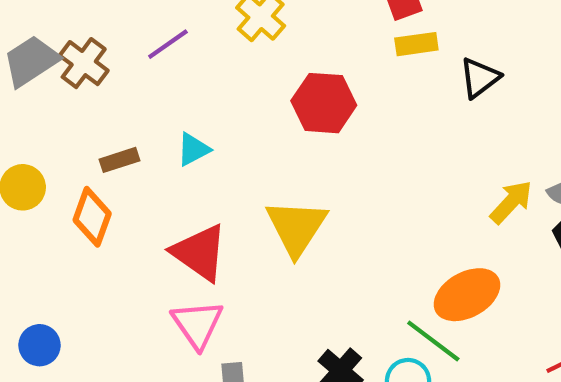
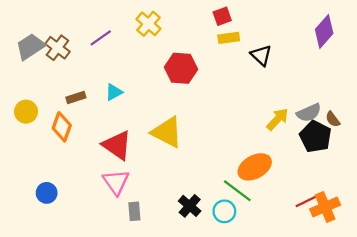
black triangle: (480, 78) -> (261, 55), turned -40
yellow triangle: (296, 227) -> (167, 132), turned -36
blue circle: (40, 345) -> (47, 193), moved

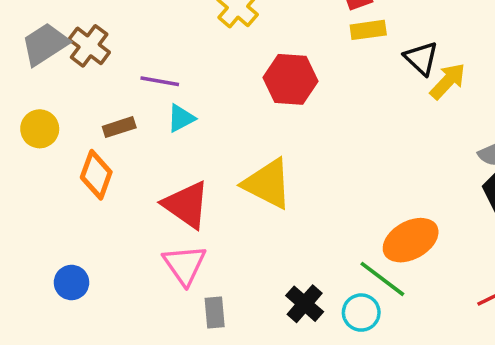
purple line: (101, 38) -> (160, 81), moved, turned 45
yellow circle: (26, 112) -> (40, 129), moved
yellow arrow: (277, 119) -> (448, 81), moved

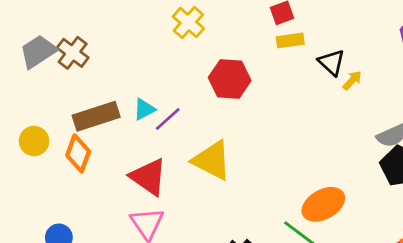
purple line: (160, 81) -> (168, 119), moved, turned -52
yellow arrow: (448, 81) -> (352, 80), size x0.7
brown rectangle: (119, 127) -> (96, 116), size x1.8
yellow circle: (40, 129) -> (34, 141), moved

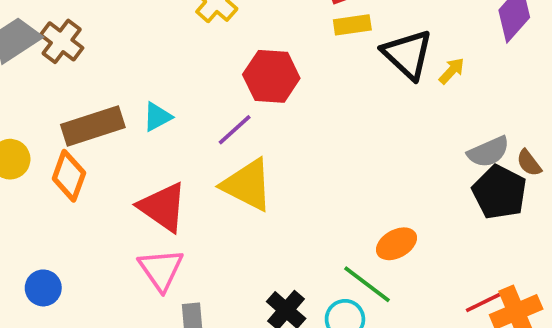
black triangle: (332, 62) -> (408, 54), size x1.4
yellow arrow: (352, 80) -> (452, 71), moved
purple line: (168, 119) -> (235, 130), moved
orange ellipse: (323, 204) -> (396, 244), size x0.7

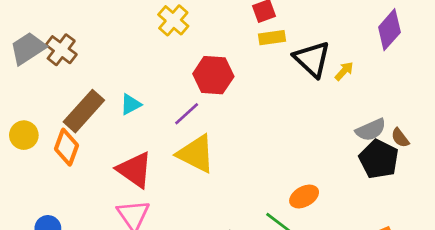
brown rectangle: (93, 126) -> (84, 111), turned -30

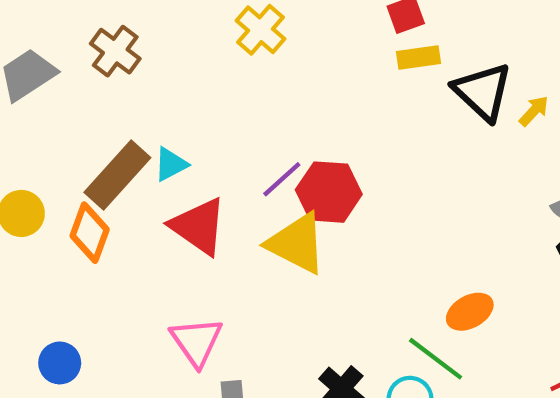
brown cross: (61, 50) -> (115, 51), moved
red hexagon: (213, 75) -> (329, 192), moved
cyan triangle: (131, 104) -> (171, 164), moved
red triangle: (135, 170) -> (199, 226), moved

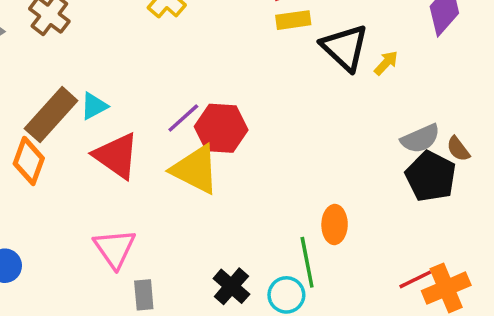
orange ellipse: (470, 312) -> (335, 224), turned -60
green line: (436, 359) -> (307, 262), turned 42

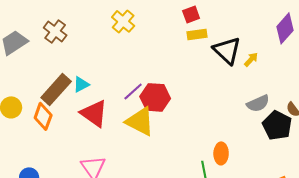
gray semicircle: (420, 139) -> (258, 103), moved

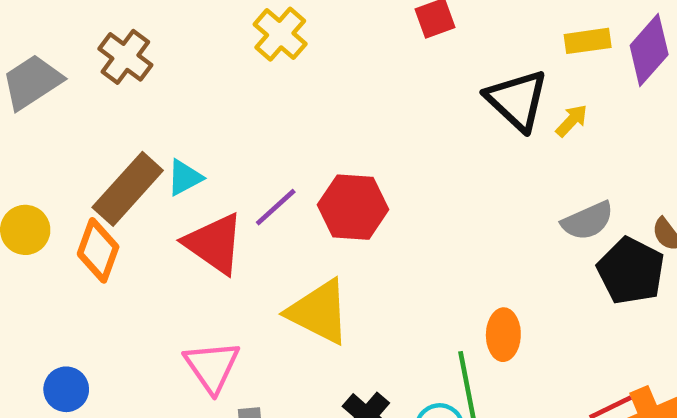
yellow rectangle: (197, 34) -> (588, 41), moved
purple line: (133, 91) -> (276, 207), moved
yellow triangle: (140, 121) -> (319, 312), moved

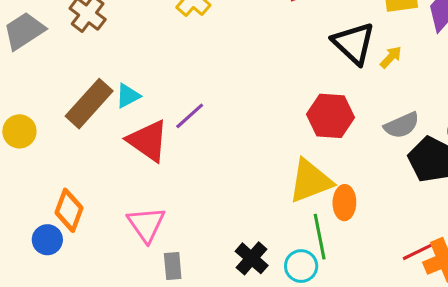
red hexagon: (353, 207) -> (330, 116), moved
orange diamond: (98, 250) -> (69, 210), moved
yellow triangle: (319, 312) -> (310, 181), moved, turned -48

